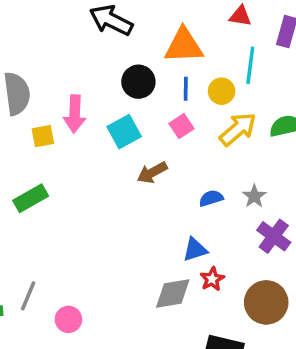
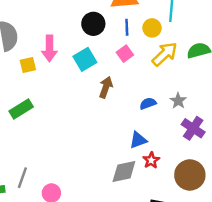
brown arrow: (152, 173) -> (106, 87), turned 140

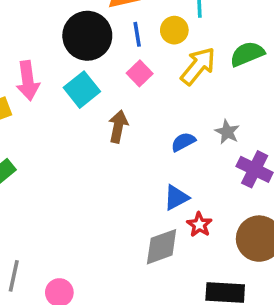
black circle: (93, 24) -> (87, 36), size x1.4

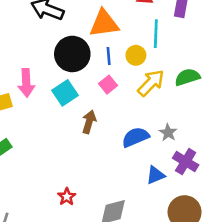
blue semicircle: (183, 142) -> (135, 137), size x1.5
blue triangle: (176, 198) -> (155, 175), moved
red star: (199, 225) -> (67, 197), moved

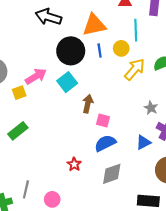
pink arrow: (26, 83) -> (36, 76), turned -115
pink square: (108, 85) -> (103, 121), moved, turned -32
blue semicircle: (135, 137) -> (105, 143), moved

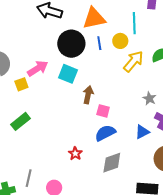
cyan square: (67, 82) -> (68, 74), turned -30

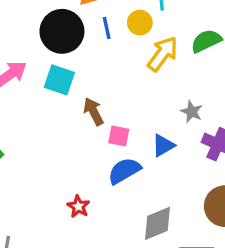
brown arrow: (88, 95) -> (93, 111), turned -36
blue triangle: (142, 132) -> (163, 145), moved
gray diamond: (112, 163) -> (158, 223), moved

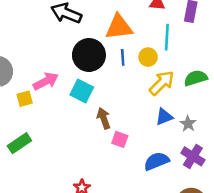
gray star: (192, 112) -> (188, 124), moved
blue triangle: (163, 145) -> (164, 117), moved
blue semicircle: (124, 171) -> (157, 161), moved

